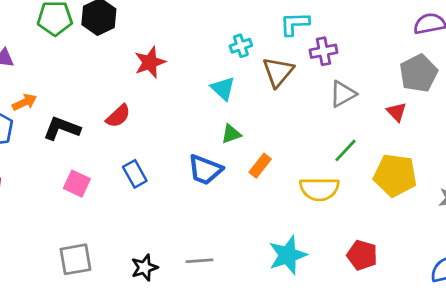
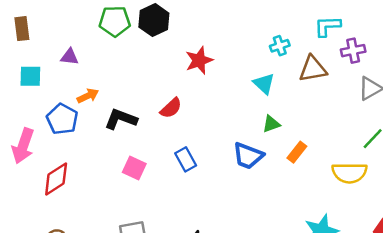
brown triangle: (278, 72) -> (313, 69), turned 40

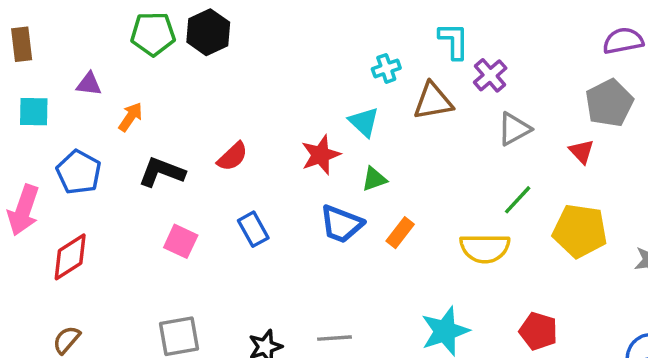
cyan L-shape: (327, 26) -> (454, 41), turned 92
purple cross: (353, 51) -> (490, 75), turned -30
red star: (199, 60) -> (321, 155), moved
orange arrow: (88, 96) -> (131, 117), moved, turned -30
orange rectangle: (297, 152) -> (400, 233), moved

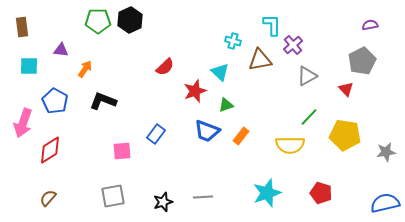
purple semicircle: (623, 41) -> (370, 25), size x0.7
cyan cross: (386, 68) -> (233, 41), turned 35
red semicircle: (233, 157) -> (165, 67), moved
blue rectangle: (253, 229) -> (156, 134), turned 66
pink square: (181, 241) -> (122, 151), moved, turned -30

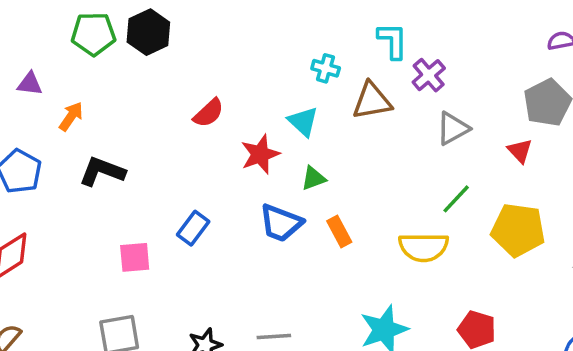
orange rectangle: (241, 136) -> (339, 232), turned -66

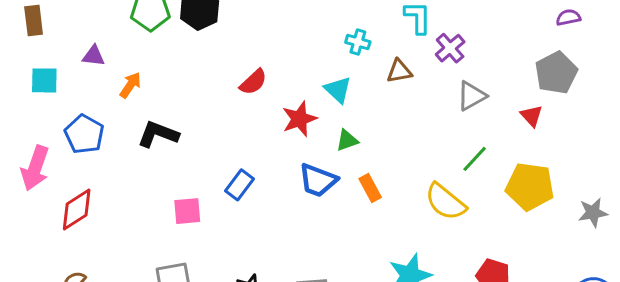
brown triangle: (372, 101) -> (399, 71), size x0.7
yellow semicircle: (424, 247) -> (445, 202), turned 39

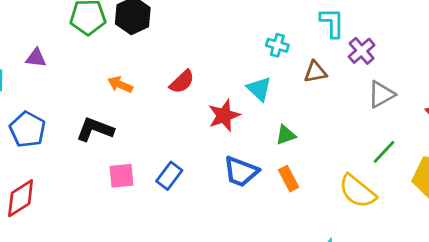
orange arrow: (130, 85) -> (120, 85), moved, turned -100
green triangle: (347, 140) -> (286, 135), moved
pink square: (187, 211) -> (122, 176), moved

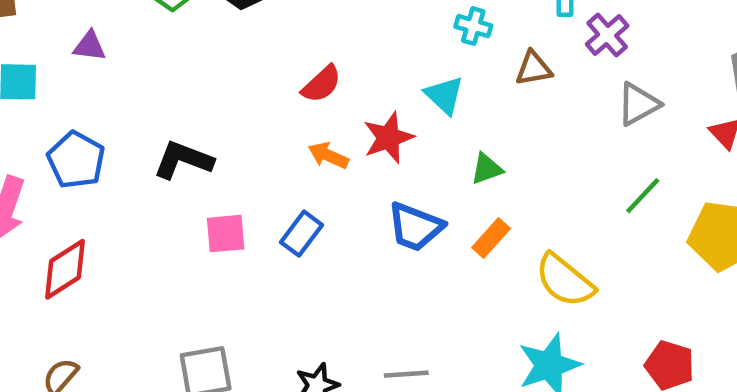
orange arrow: (120, 85) -> (328, 155), moved
orange rectangle: (289, 179) -> (491, 238), turned 70
yellow semicircle: (357, 191) -> (565, 280), moved

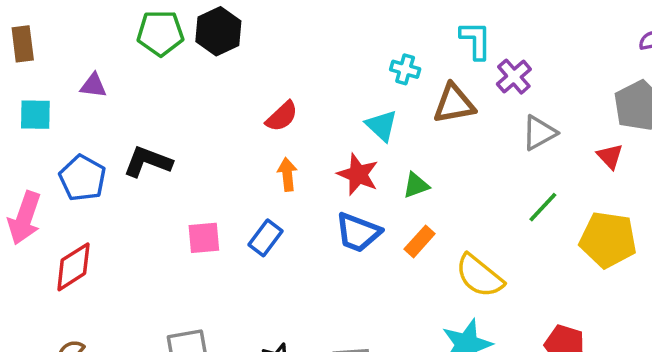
brown triangle: (534, 68) -> (454, 104), size x1.4
red star: (388, 138) -> (358, 174), moved, turned -30
orange arrow: (328, 155) -> (287, 174), turned 60
black L-shape: (183, 160) -> (148, 162), moved

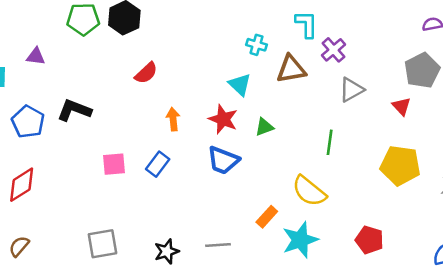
red semicircle: (282, 116) -> (146, 73), moved
green line: (543, 207) -> (330, 142), moved, turned -35
orange rectangle: (420, 241) -> (267, 217), moved

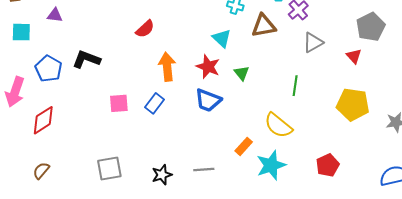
orange arrow: (173, 119) -> (167, 67), size x1.5
green triangle: (264, 127) -> (242, 73), turned -49
red pentagon: (369, 240) -> (328, 165), turned 30

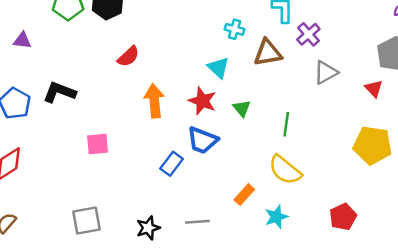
green line: (295, 86) -> (286, 124), moved
blue rectangle: (155, 103) -> (172, 164), moved
cyan star: (271, 165) -> (276, 217), size x0.7

